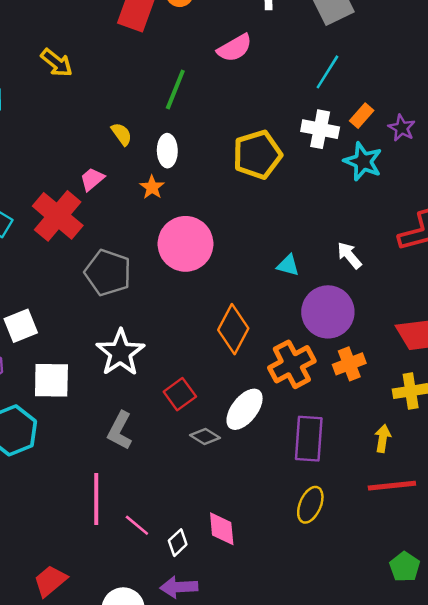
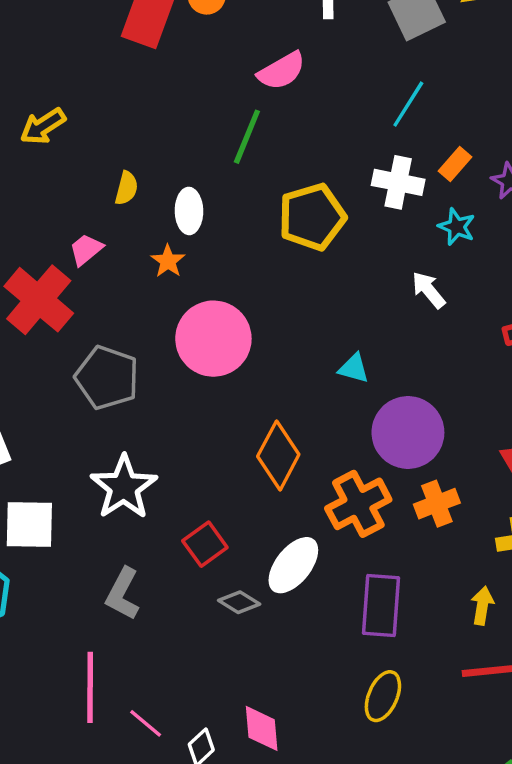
yellow arrow: (57, 63) -> (43, 126), moved, turned 108
green line: (175, 89) -> (247, 137), moved
yellow semicircle: (122, 134) -> (126, 188), turned 50
cyan star: (363, 161) -> (457, 227), size x0.7
white arrow: (349, 255) -> (429, 290), moved

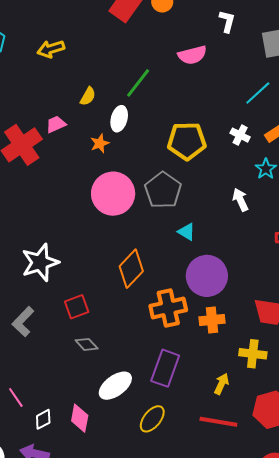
green line: (247, 137) -> (138, 83), moved
white cross: (398, 182) -> (240, 135), size x0.7
gray pentagon: (107, 378) -> (163, 190), moved
white ellipse: (293, 565) -> (115, 386), moved

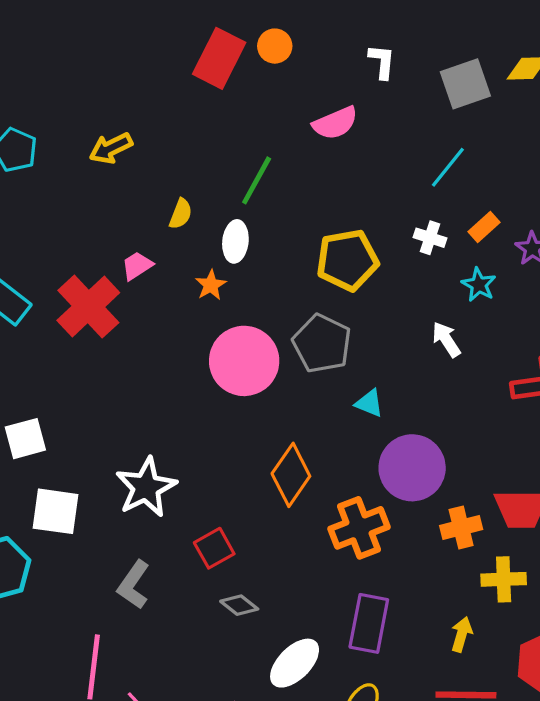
orange cross: (212, 320) -> (461, 527), moved

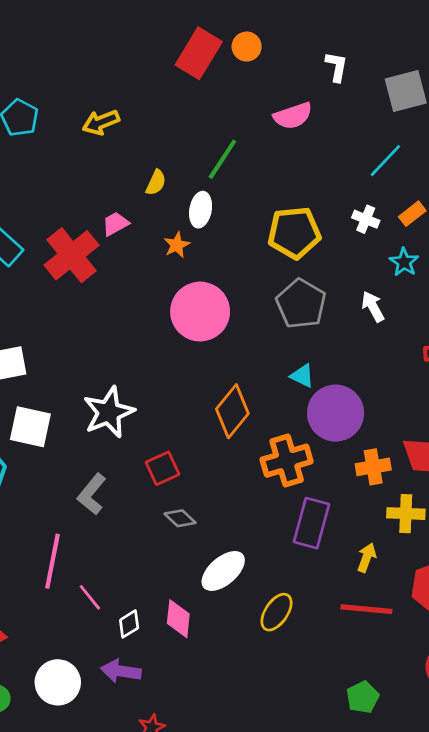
gray pentagon: (322, 343) -> (301, 304), moved
cyan triangle: (369, 403) -> (302, 376), moved
purple rectangle: (369, 623) -> (312, 523), moved

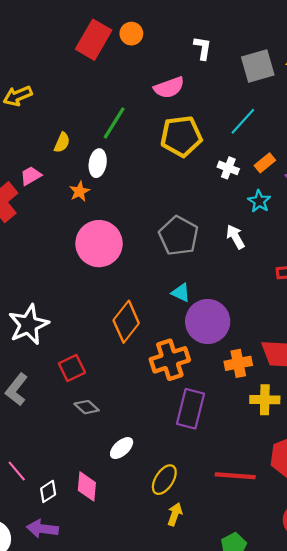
yellow pentagon: (294, 233) -> (181, 136), moved
yellow arrow: (367, 558) -> (175, 514), moved
white ellipse: (223, 571) -> (122, 448), size x0.7

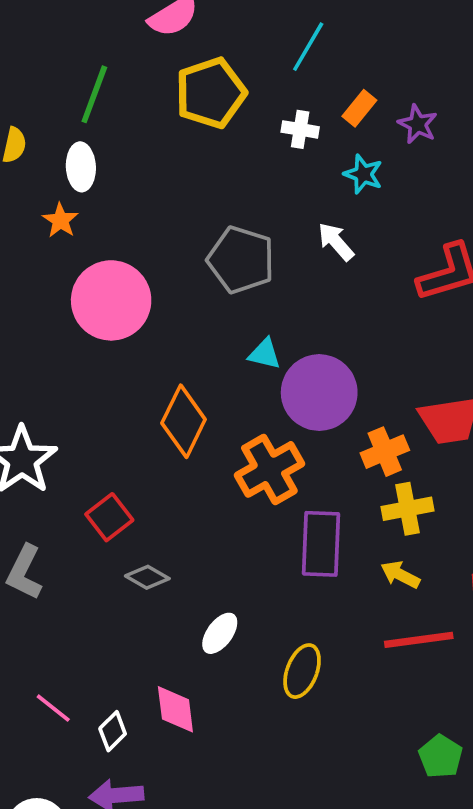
yellow cross: (265, 400) -> (407, 509), moved
yellow arrow: (175, 514) -> (400, 575), moved, turned -70

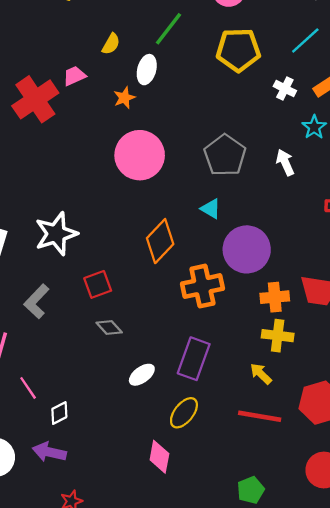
cyan triangle: (264, 354) -> (211, 209), moved
purple rectangle: (321, 544) -> (194, 359), moved
pink diamond: (175, 709) -> (159, 457), moved

